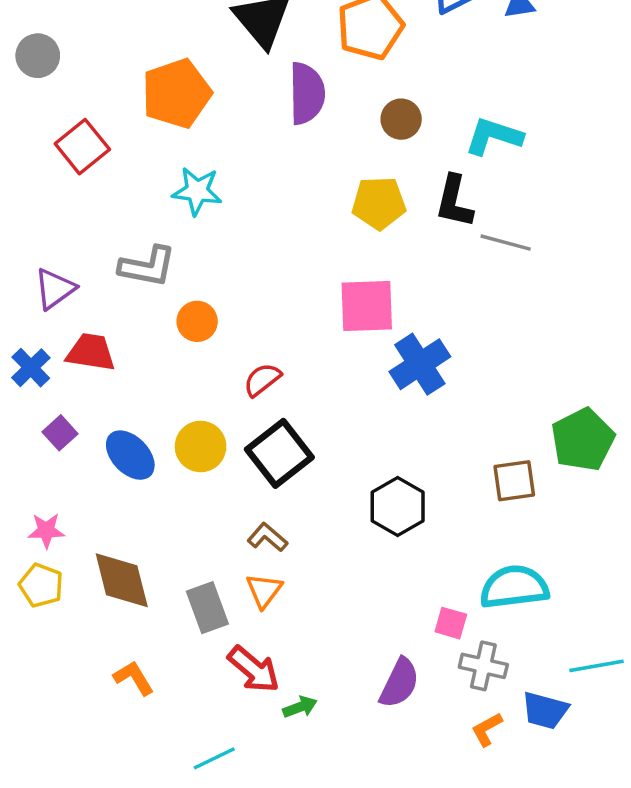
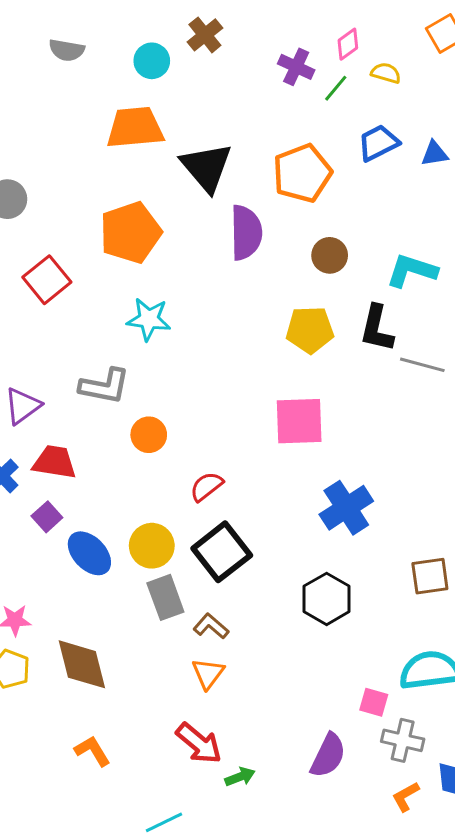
blue cross: (420, 364) -> (346, 508), moved
purple square: (60, 433) -> (47, 517), moved
gray rectangle: (207, 608) -> (165, 597), moved

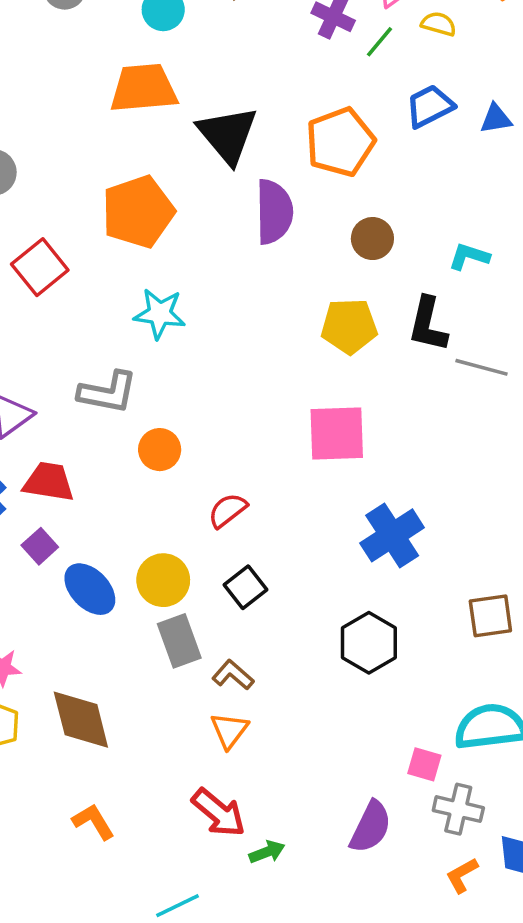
cyan L-shape: (412, 271) -> (469, 256), size x0.7
black square: (222, 552) -> (245, 587), size x0.6

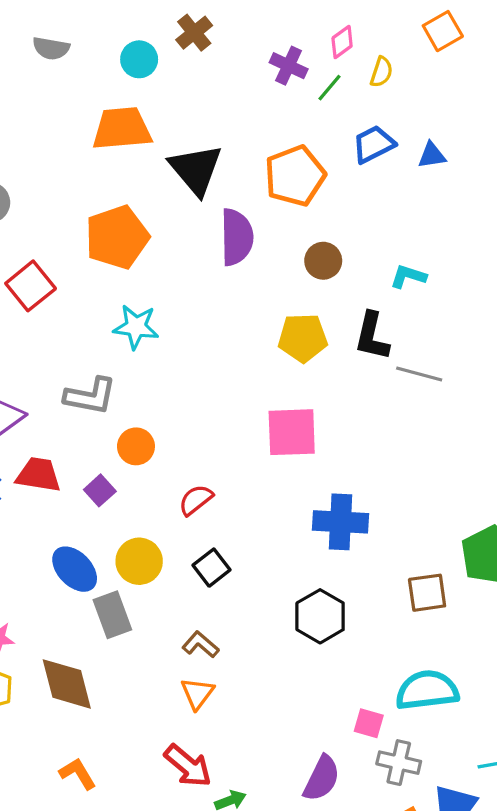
yellow semicircle: (439, 24) -> (381, 72), turned 92
blue cross: (392, 535) -> (341, 522), turned 36
purple square: (40, 546) -> (100, 490), moved
gray rectangle: (179, 641) -> (112, 615), moved

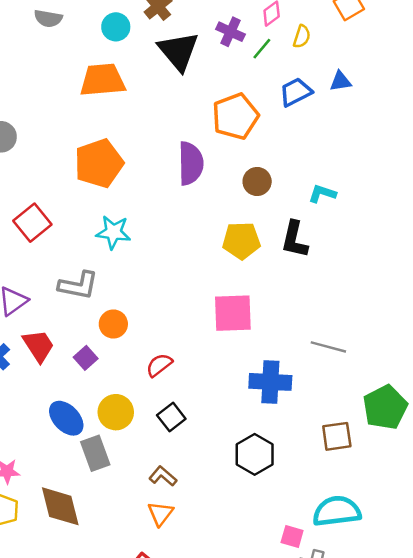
blue triangle: (432, 155) -> (340, 81), moved
black triangle: (196, 169) -> (179, 51), moved
red square: (31, 286) -> (32, 223), moved
gray line: (419, 374) -> (328, 347), moved
red trapezoid: (38, 475) -> (38, 346), turned 48

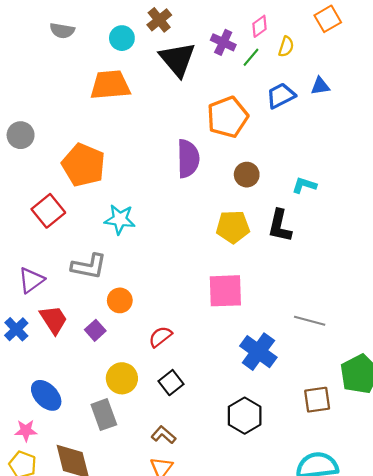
orange pentagon: (99, 163) -> (84, 165), moved, turned -30
blue cross: (270, 382) -> (258, 352), turned 33
blue ellipse: (66, 418) -> (46, 395), moved

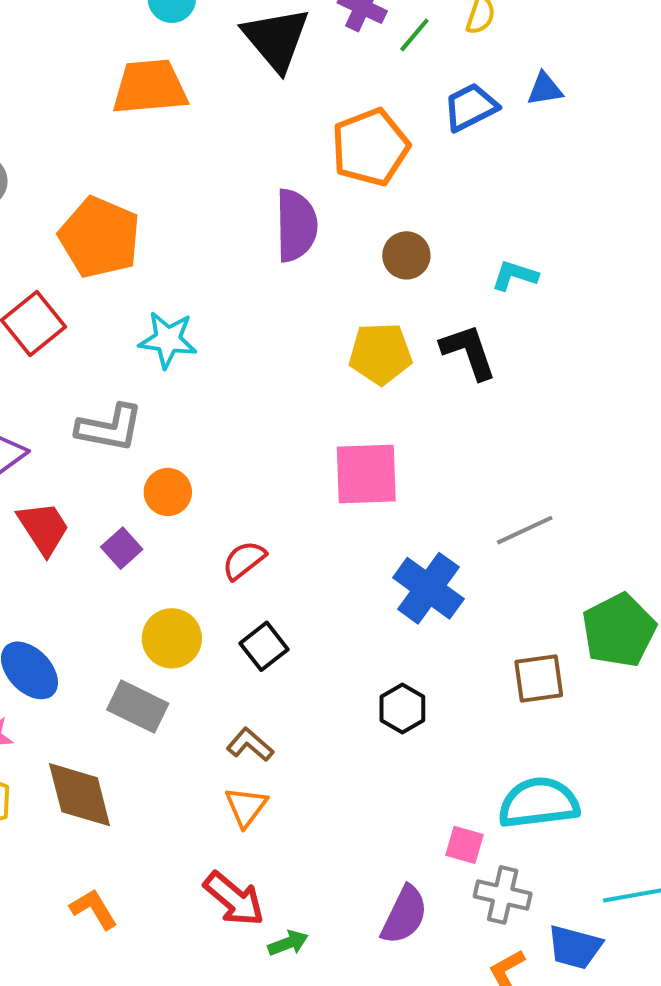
black L-shape: (280, 226) -> (469, 352), turned 148
gray line: (310, 321) -> (525, 530), turned -40
gray rectangle: (104, 415) -> (138, 707), turned -44
black hexagon: (245, 416) -> (402, 709), size x0.7

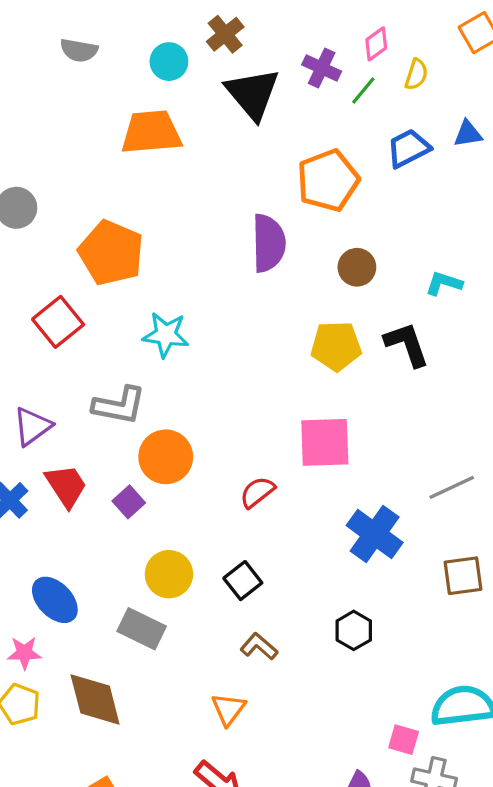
orange circle: (168, 492) -> (166, 457), size x1.4
red semicircle: (244, 560) -> (257, 492), moved
brown square: (539, 678) -> (463, 576), moved
brown L-shape: (250, 745) -> (259, 646), moved

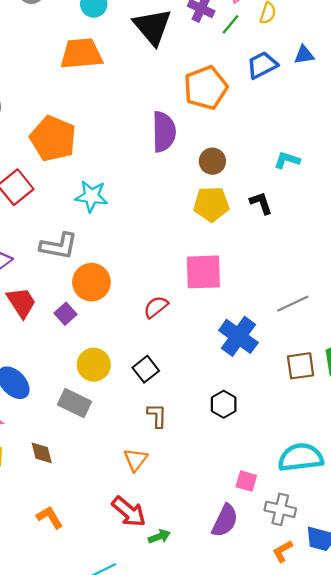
brown circle: (357, 267) -> (212, 161), moved
black L-shape: (407, 344) -> (261, 203), size x0.7
brown L-shape: (259, 646) -> (157, 416), turned 50
brown diamond: (95, 700) -> (42, 453), size x0.6
pink square: (404, 740) -> (246, 481), moved

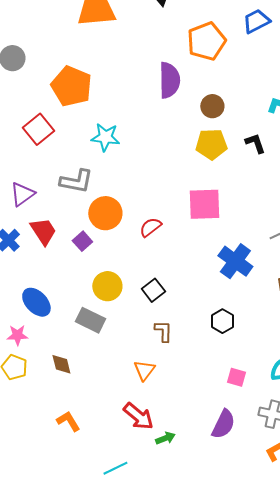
red semicircle: (156, 307) -> (150, 227), moved
pink square: (246, 481) -> (236, 377), moved

